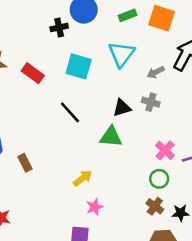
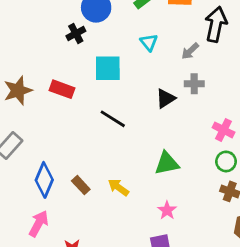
cyan triangle: (121, 54) -> (149, 42), size x0.6
green triangle: (111, 137) -> (167, 163), moved
yellow arrow: (83, 178) -> (119, 187), moved, turned -90

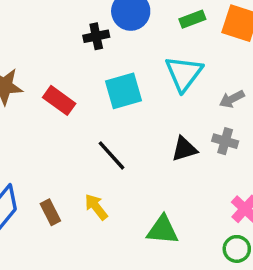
cyan triangle: (149, 42) -> (184, 73), size x1.6
cyan square: (108, 68) -> (124, 91), turned -32
brown rectangle: (81, 185) -> (50, 212), moved
yellow arrow: (119, 187) -> (96, 207), moved

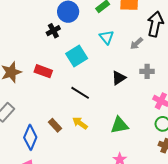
cyan triangle: (184, 73) -> (107, 37), size x0.7
gray cross: (225, 141) -> (147, 71), moved
brown rectangle: (50, 212) -> (55, 125), moved

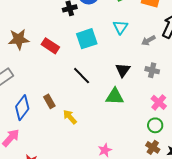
black triangle: (119, 78) -> (123, 70), turned -35
yellow arrow: (80, 123) -> (70, 117), moved
green triangle: (120, 125) -> (115, 97), moved

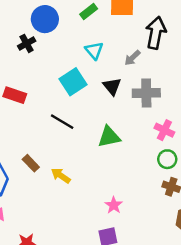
cyan square: (87, 39) -> (73, 82), moved
black triangle: (123, 70) -> (112, 86), moved
gray cross: (152, 70) -> (146, 93), size x1.5

